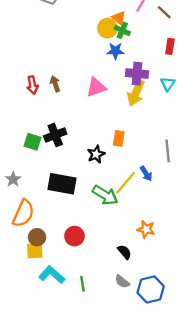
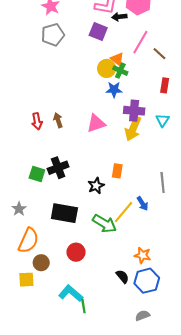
red circle: (75, 236) -> (76, 252), moved
yellow square: (35, 251) -> (26, 280), moved
cyan L-shape: (52, 275) -> (71, 293), moved
gray semicircle: (122, 282) -> (143, 315), moved, turned 120
blue hexagon: (151, 289) -> (147, 281), moved

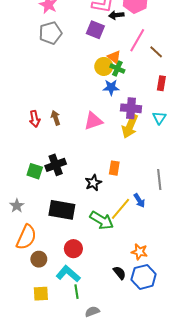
yellow square: (26, 280) -> (41, 294), moved
cyan L-shape: (71, 293) -> (68, 274), moved
green line: (83, 306) -> (77, 292), moved
gray semicircle: (143, 315) -> (92, 311), moved

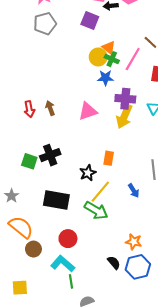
pink line: (137, 40) -> (133, 59), moved
yellow line: (121, 209) -> (100, 192), moved
orange semicircle: (26, 237) -> (21, 227), turned -75
yellow square: (41, 294) -> (20, 288), moved

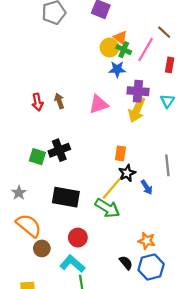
black star: (88, 173) -> (127, 173), moved

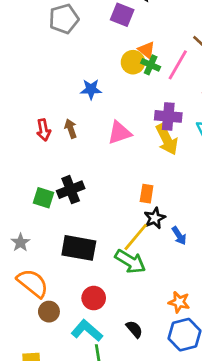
blue star: (117, 69) -> (91, 89), moved
yellow arrow: (137, 110) -> (167, 139), turned -50
black semicircle: (126, 263) -> (134, 329), moved

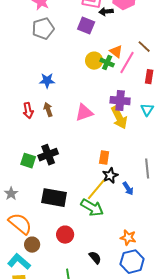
orange triangle: (147, 50) -> (116, 52), moved
blue star: (91, 89) -> (47, 81), moved
cyan L-shape: (87, 331) -> (19, 262), moved

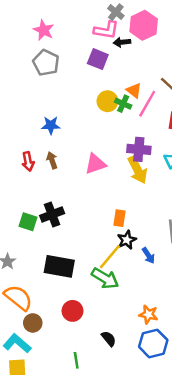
gray pentagon: (43, 29) -> (46, 63), turned -30

